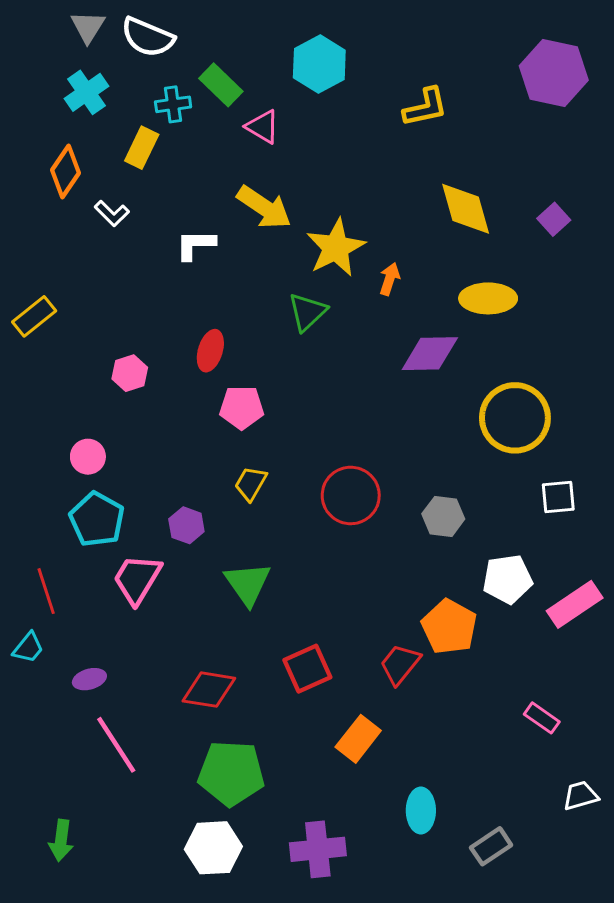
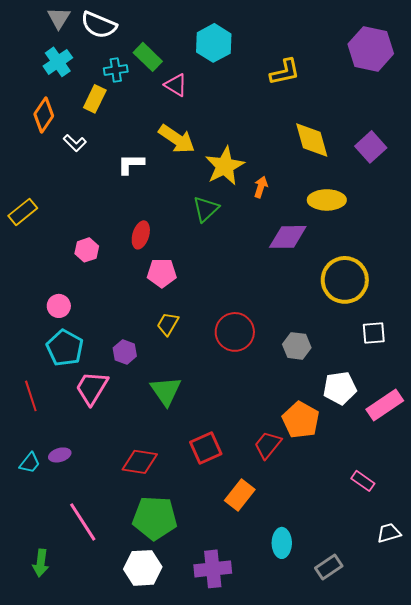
purple square: (554, 219) -> (371, 147), size x1.4
cyan trapezoid: (28, 648) -> (30, 463), moved
pink line: (116, 745) -> (83, 522), moved

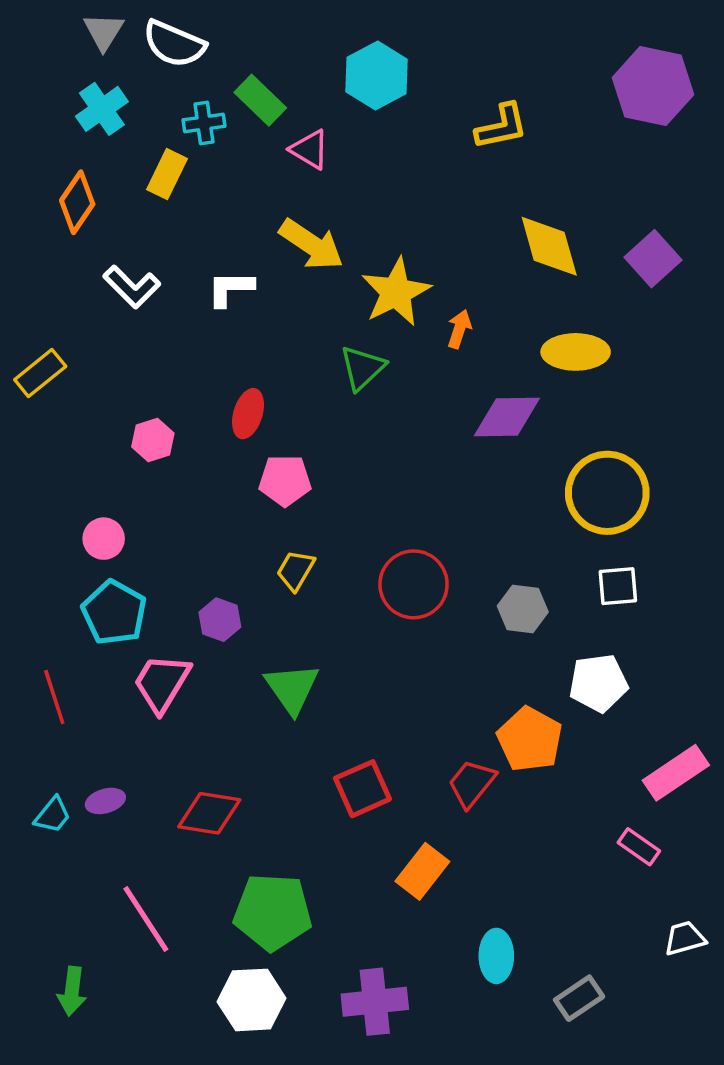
white L-shape: (75, 143) -> (132, 287), moved, size x1.4
white square: (374, 333) -> (618, 586), moved
pink rectangle: (385, 405) -> (676, 773), moved
red diamond: (140, 462) -> (209, 813), moved

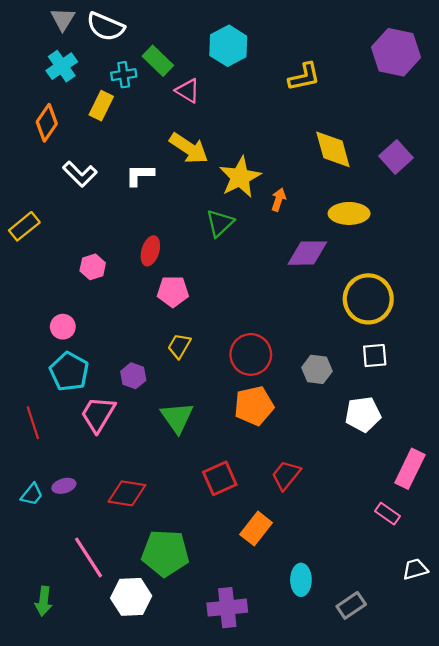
orange pentagon: (530, 739) -> (254, 406), moved, turned 30
pink rectangle: (676, 773) -> (410, 469), turned -30
white hexagon: (252, 1000) -> (131, 597), moved

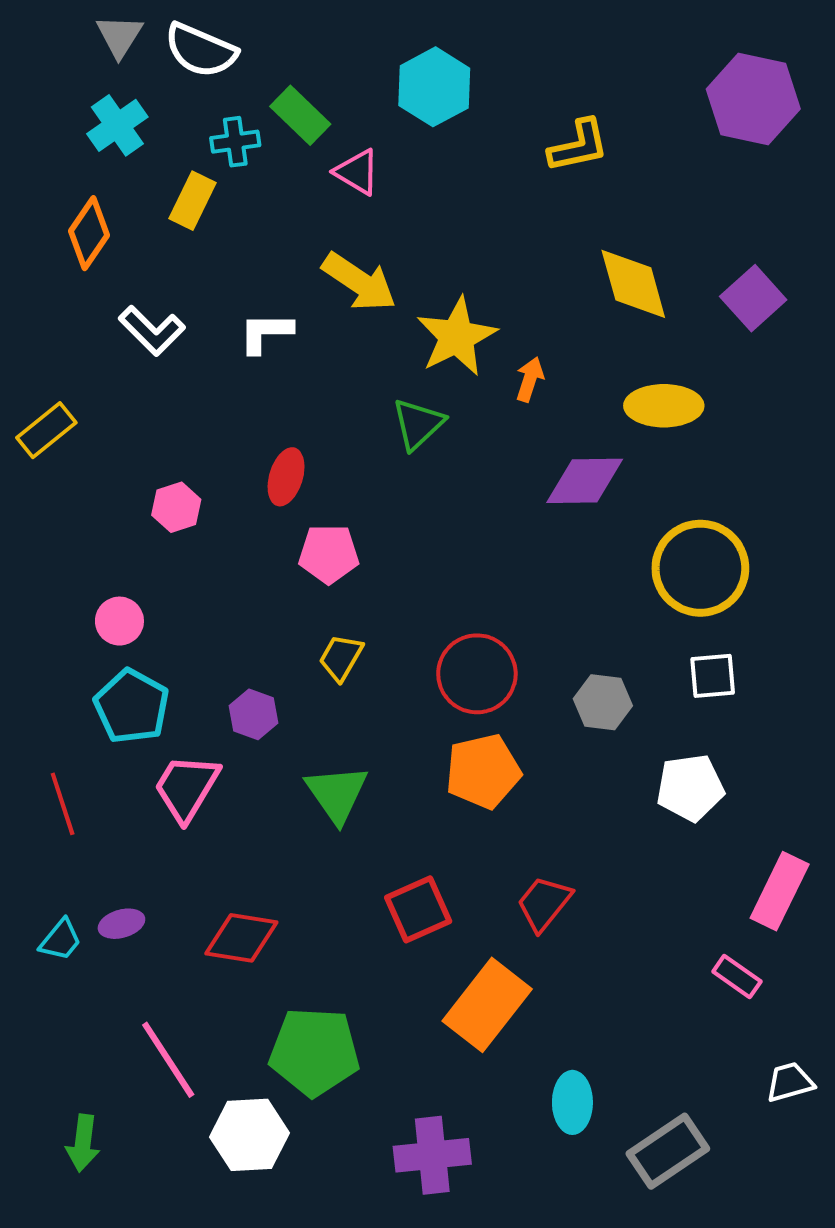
orange rectangle: (256, 529) -> (487, 1005), size x1.4
gray rectangle: (351, 605) -> (668, 1151), size x1.4

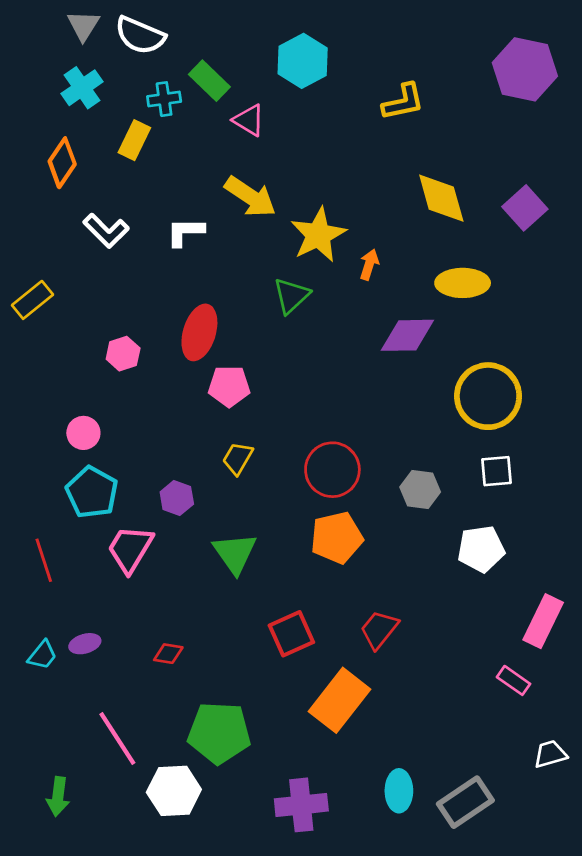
red ellipse: (286, 477) -> (199, 332), size x1.4
red diamond: (241, 938) -> (168, 654), size x0.6
cyan ellipse: (572, 1102) -> (399, 791), moved

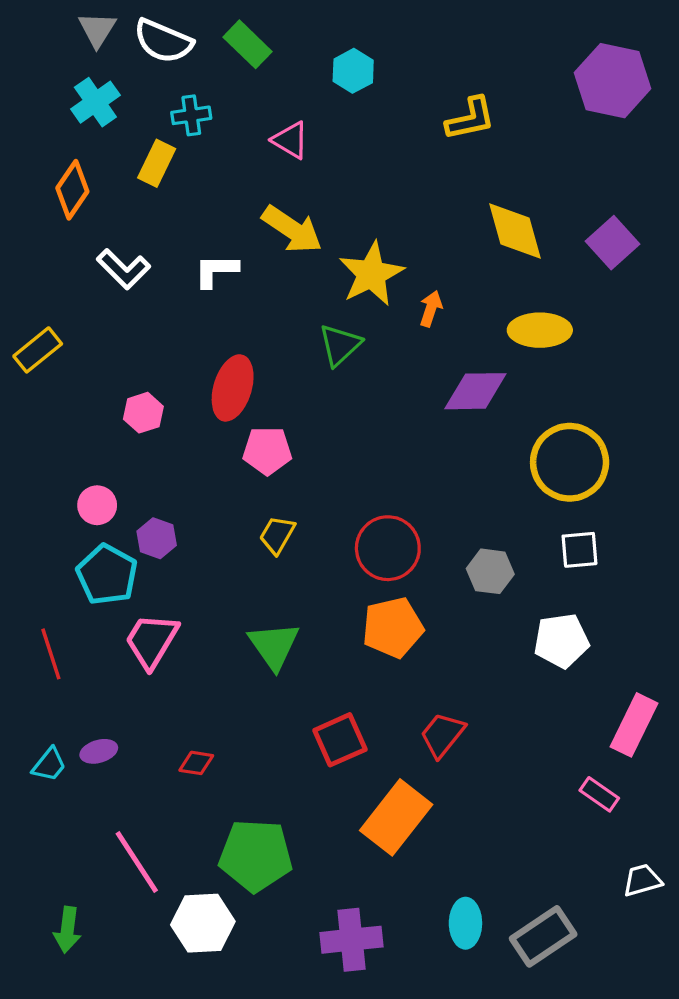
cyan hexagon: (303, 61) -> (353, 71), size x0.7
green rectangle: (209, 81) -> (247, 44), moved
purple hexagon: (177, 498) -> (157, 538), moved

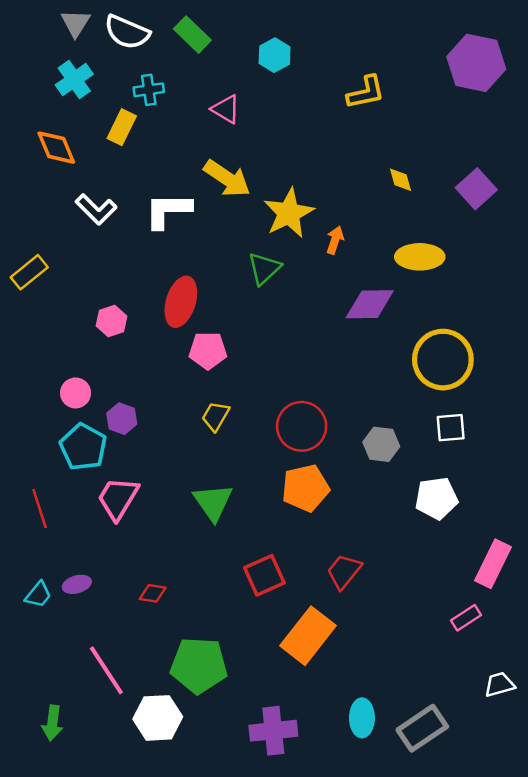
orange diamond: (72, 190) -> (56, 148), turned -57
yellow diamond: (515, 231) -> (400, 180), size x0.5
white L-shape: (216, 271) -> (168, 211), size x1.4
pink rectangle: (599, 794) -> (466, 618), turned -68

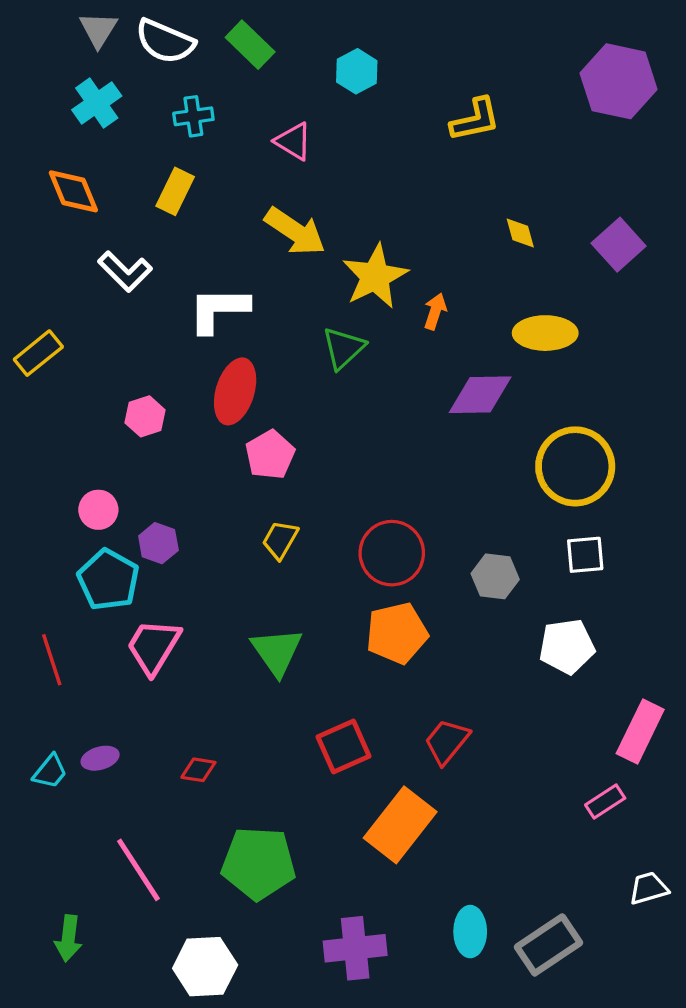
yellow rectangle: (122, 127) -> (175, 191), moved
white L-shape: (168, 211) -> (218, 310), moved
pink pentagon: (208, 351) -> (270, 455), turned -30
white hexagon: (158, 718) -> (205, 967), moved

